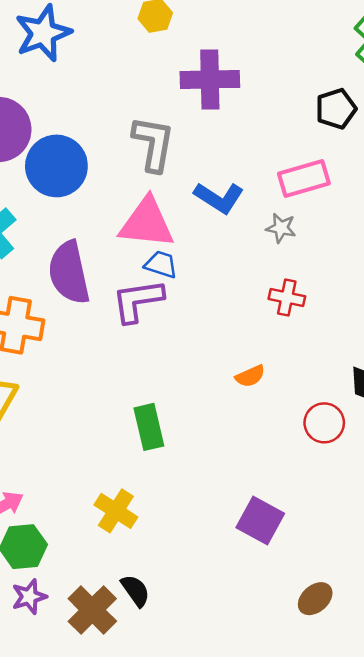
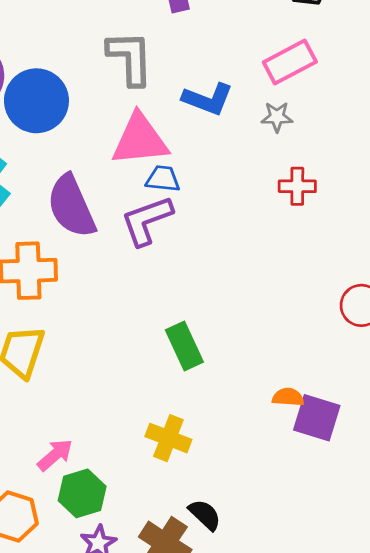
orange semicircle: (250, 376) -> (288, 397), moved, turned -140

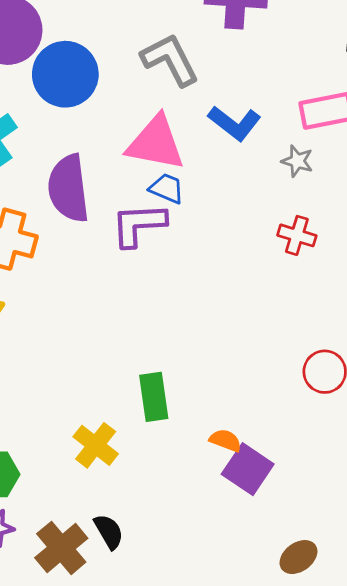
gray L-shape: (130, 58) -> (170, 60), turned -42
green rectangle: (184, 346) -> (154, 397), moved

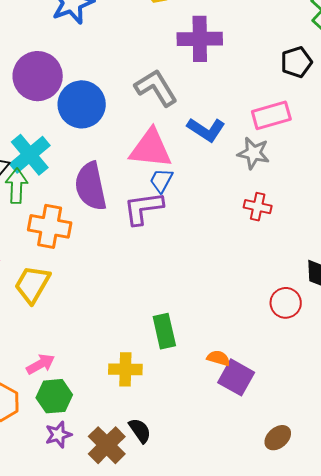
gray star: (297, 161) -> (254, 153), size x1.4
blue trapezoid: (167, 188) -> (161, 180), turned -80
yellow cross: (96, 445) -> (125, 369), turned -32

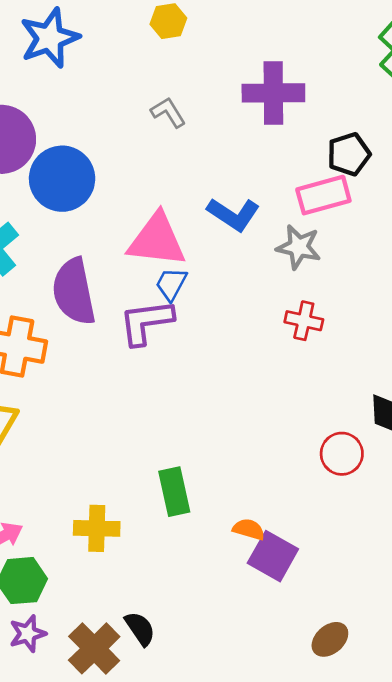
purple cross: (200, 39) -> (273, 93), moved
black pentagon: (296, 62) -> (349, 154), moved
gray L-shape: (156, 88) -> (168, 112), moved, size x0.6
yellow cross: (125, 369) -> (97, 528), moved

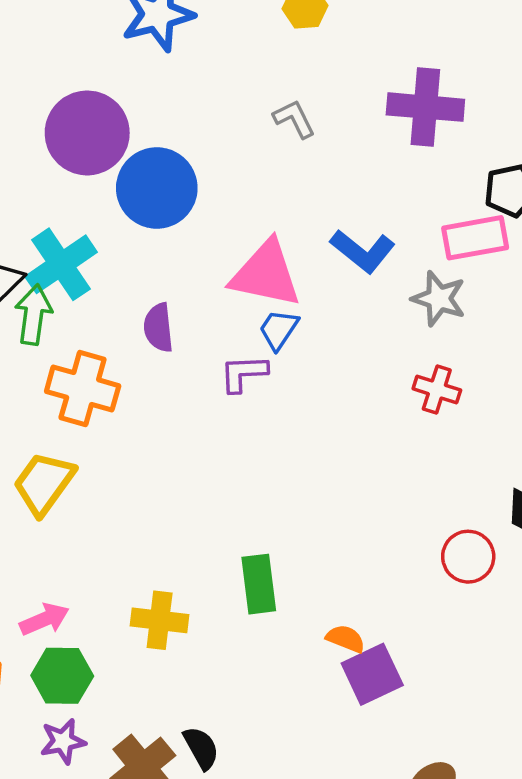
purple semicircle: (74, 292) -> (158, 328), size x0.6
purple L-shape: (146, 322) -> (243, 373), size x0.7
purple square: (273, 556) -> (372, 674), turned 30

